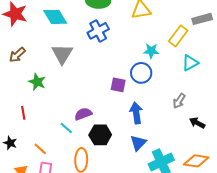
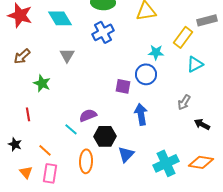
gray triangle: (62, 54) -> (67, 55), size x0.7
blue triangle: (138, 143) -> (126, 154), moved

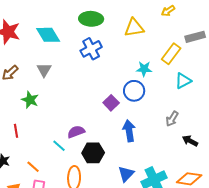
gray triangle: (67, 55) -> (44, 70), moved
purple square: (123, 86) -> (111, 103), turned 35
blue triangle: (126, 154) -> (126, 174), moved

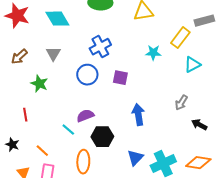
blue cross: (91, 49) -> (100, 47), moved
blue circle: (134, 91) -> (87, 75), moved
purple square: (111, 103) -> (120, 78), moved, turned -35

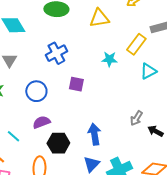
blue circle: (87, 75) -> (36, 91), moved
gray arrow: (181, 103) -> (136, 118), moved
blue arrow: (138, 115) -> (94, 134), moved
cyan line: (68, 130) -> (13, 136), moved

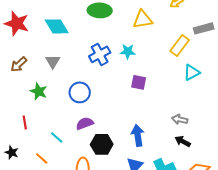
cyan star: (109, 59) -> (128, 51), moved
purple square: (76, 84) -> (139, 82), moved
gray arrow: (136, 118) -> (180, 119), turned 70
black arrow: (155, 131) -> (183, 141), moved

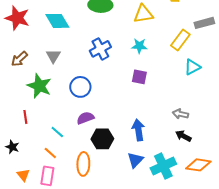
cyan star: (128, 51) -> (139, 46), moved
green star: (39, 91) -> (39, 86), size x1.4
orange line: (42, 158) -> (50, 153), moved

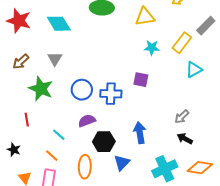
gray rectangle: (204, 23) -> (206, 26), turned -30
cyan star: (139, 46) -> (152, 48), moved
blue cross: (100, 49) -> (111, 94), moved, turned 30
gray arrow: (180, 114) -> (182, 117), turned -56
blue triangle: (135, 160) -> (122, 163), moved

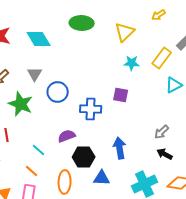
yellow triangle: (145, 17) -> (125, 32), turned -35
blue circle: (82, 90) -> (58, 92), moved
blue triangle: (122, 163) -> (102, 178), turned 48

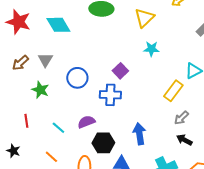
yellow rectangle: (162, 58) -> (173, 91), moved
gray triangle: (35, 74) -> (45, 60), moved
purple square: (121, 95) -> (120, 71), moved, turned 35
green star: (21, 104) -> (40, 90), size x0.7
cyan line: (39, 150) -> (58, 128), moved

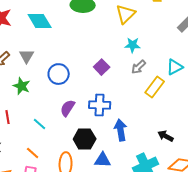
blue cross: (110, 95) -> (100, 105), moved
gray arrow: (181, 118) -> (139, 67), moved
purple semicircle: (86, 122) -> (68, 108), moved, turned -36

